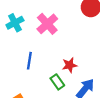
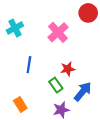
pink cross: (47, 24) -> (58, 32), moved

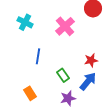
cyan cross: (15, 28) -> (25, 22), turned -35
red star: (68, 69) -> (91, 60), moved

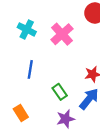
cyan cross: (25, 22) -> (27, 29), moved

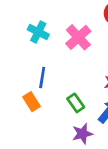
orange rectangle: (21, 113) -> (32, 102), moved

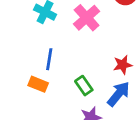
orange rectangle: (32, 102) -> (38, 84), turned -36

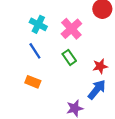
blue line: (49, 59) -> (35, 51), moved, turned -42
green rectangle: (84, 86) -> (69, 57), moved

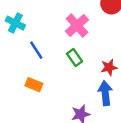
cyan cross: (38, 24) -> (15, 23), moved
blue arrow: (97, 90) -> (105, 93), turned -45

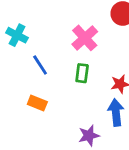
green rectangle: (74, 58) -> (82, 73), turned 42

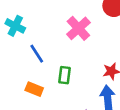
green rectangle: (82, 73) -> (65, 75), moved

